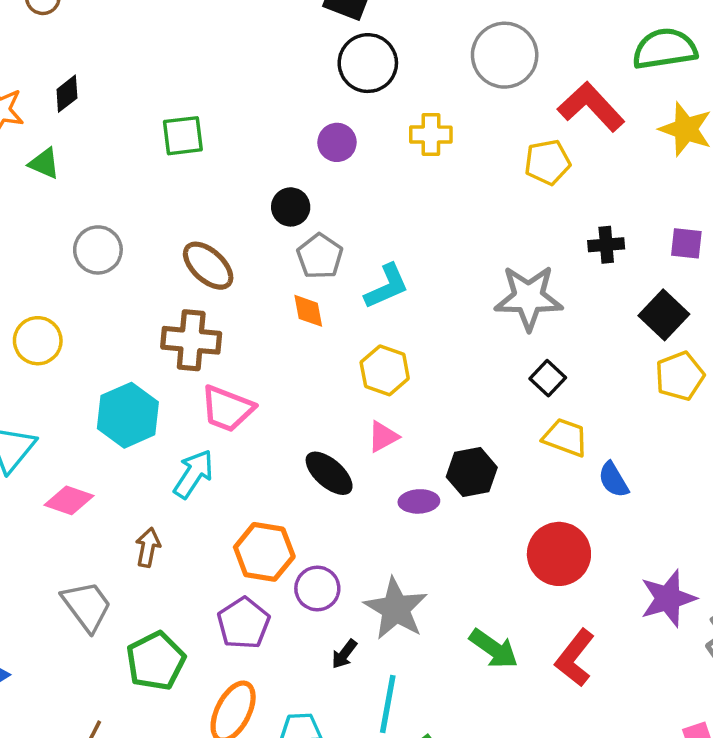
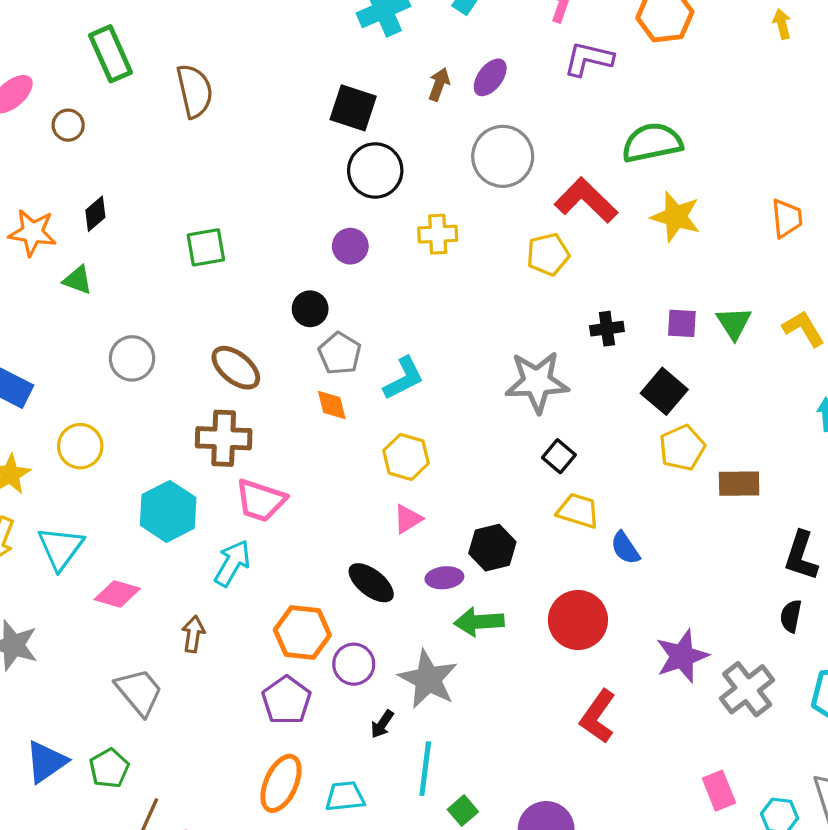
black ellipse: (329, 473) -> (371, 583), moved
green arrow: (494, 649) -> (479, 622), moved, turned 144
green pentagon: (156, 661) -> (109, 768), moved, size x0.7

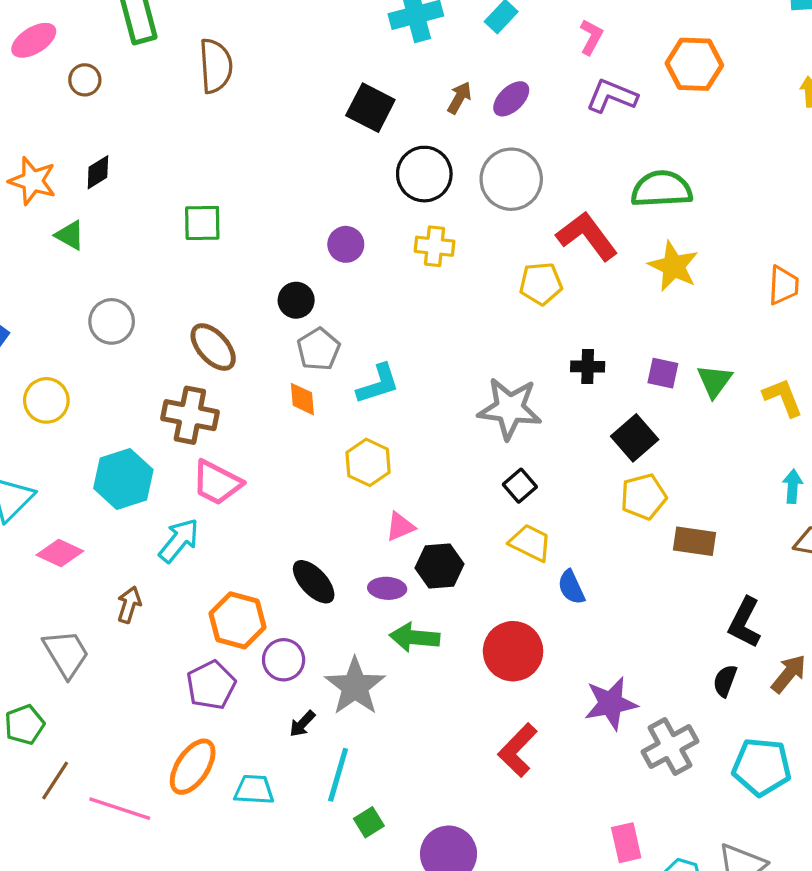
black circle: (375, 170) -> (424, 174), moved
pink triangle: (408, 519) -> (400, 527), moved

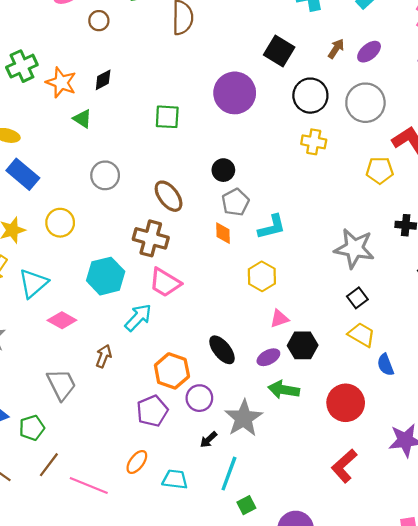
purple circle: (346, 244) -> (235, 93), moved, size x1.8
purple ellipse: (387, 588) -> (268, 357), turned -35
orange ellipse: (193, 767) -> (137, 462), size x0.7

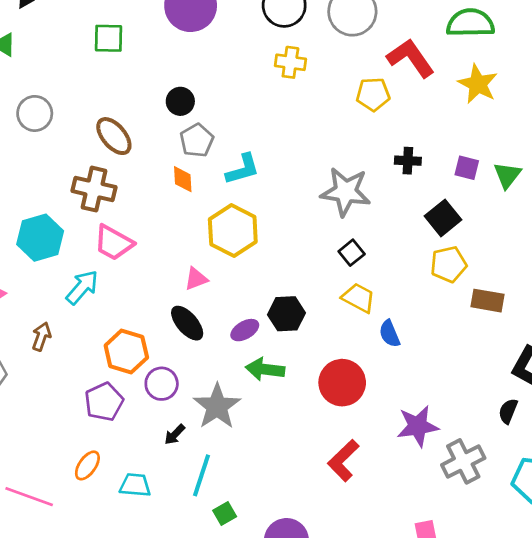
yellow hexagon: (262, 276) -> (233, 231), size x1.4
pink triangle: (279, 319) -> (196, 279), moved

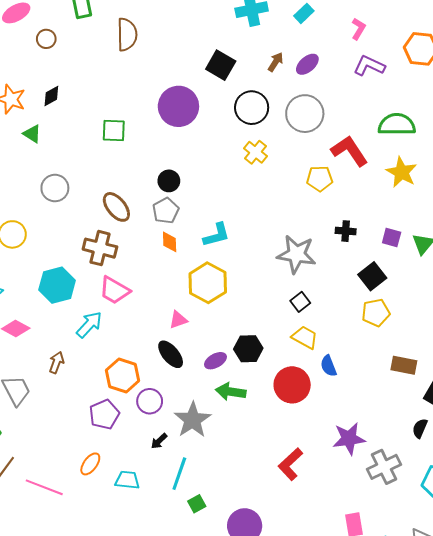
yellow cross: (290, 62) -> (256, 152), turned 30
gray pentagon: (197, 140) -> (166, 211), moved
brown rectangle: (487, 301) -> (404, 365), moved
red circle: (342, 383) -> (292, 385), moved

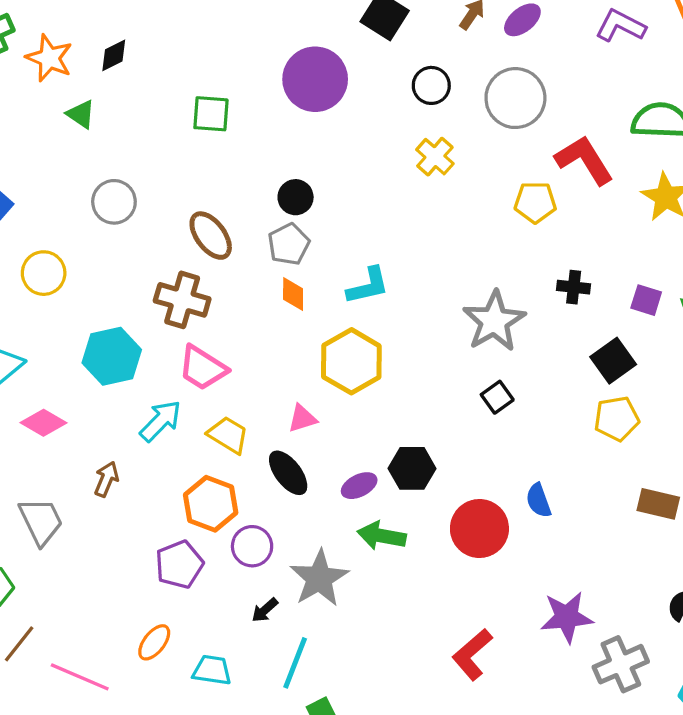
black circle: (252, 108) -> (431, 85), size x0.7
gray star: (297, 254) -> (494, 321), turned 30
yellow trapezoid: (305, 337) -> (228, 435), moved

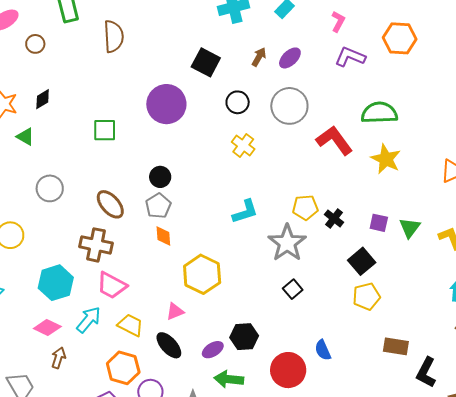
yellow pentagon: (535, 202) -> (305, 207), moved
cyan L-shape: (368, 286) -> (245, 212), moved
black cross: (574, 287) -> (334, 218), turned 36
pink diamond: (44, 423) -> (47, 327), moved

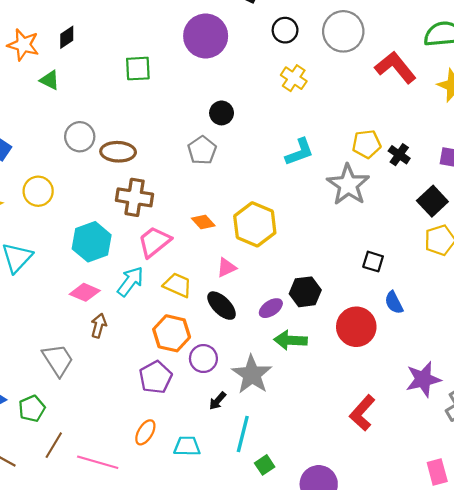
black circle: (160, 177) -> (222, 113), moved
brown ellipse: (110, 204) -> (118, 152), moved, turned -44
orange diamond: (163, 236) -> (203, 222), moved, turned -35
pink trapezoid: (112, 285) -> (154, 242), turned 116
black square: (293, 289) -> (373, 262), moved, turned -30

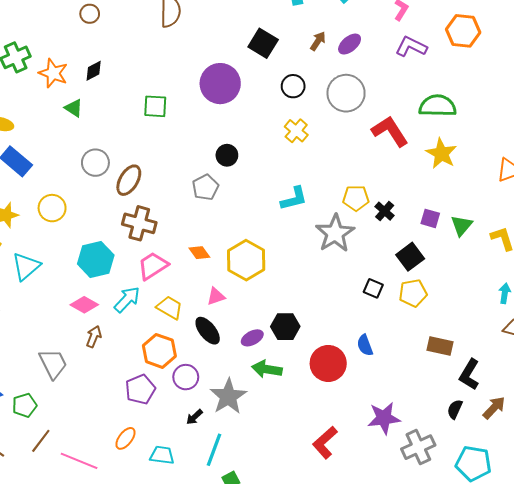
brown ellipse: (118, 152) -> (129, 180), turned -68
black square: (373, 262) -> (373, 288), moved

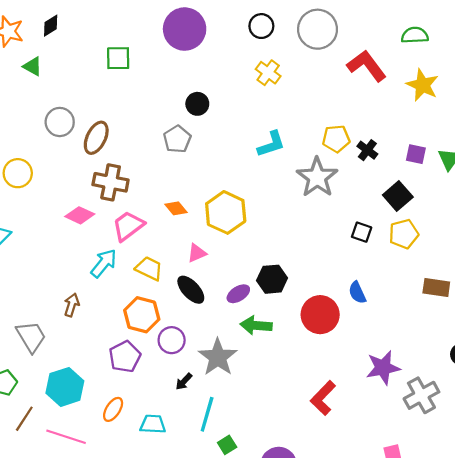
green semicircle: (438, 106) -> (415, 35), size x0.7
cyan hexagon: (96, 259) -> (65, 387), moved
pink diamond: (84, 305) -> (80, 215), moved

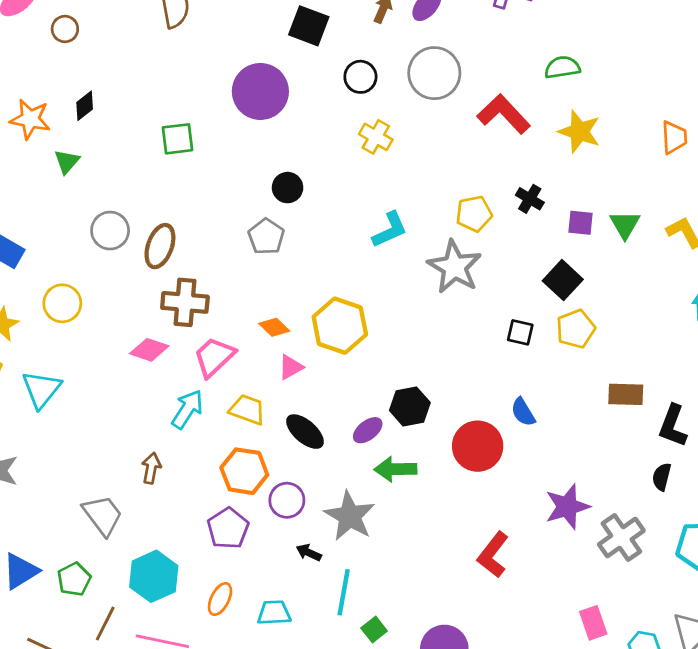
green triangle: (33, 66) -> (67, 162), turned 48
black cross: (367, 150) -> (530, 199), moved
pink triangle: (197, 253) -> (291, 367), moved
black arrow: (184, 381) -> (309, 553), turned 78

